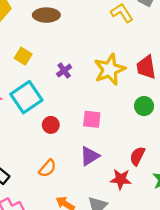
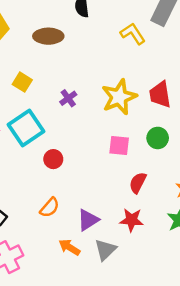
pink square: (92, 119) -> (119, 145), moved
purple triangle: (90, 156) -> (88, 220), moved
red semicircle: (137, 156) -> (138, 183), moved

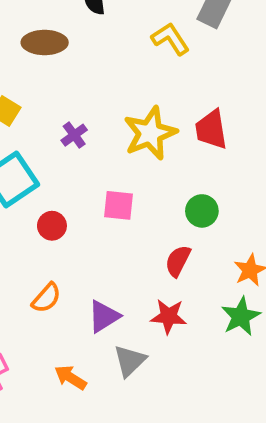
green circle: (158, 138) -> (202, 211), moved
pink square: (119, 145) -> (119, 205), moved
orange arrow: (69, 247) -> (70, 377), moved

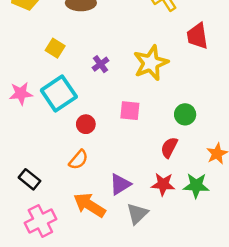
red trapezoid: (211, 129) -> (197, 36), moved
orange semicircle: (46, 298) -> (78, 160), moved
green star: (241, 316) -> (196, 185), moved, turned 30
orange arrow: (70, 377) -> (89, 205), moved, size x1.5

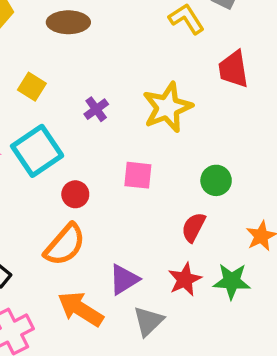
orange semicircle: (78, 160) -> (65, 245), size x1.5
red star: (163, 184) -> (185, 279), turned -30

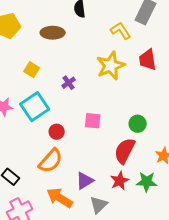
yellow star: (167, 107) -> (111, 66), moved
red semicircle: (193, 227) -> (125, 151), size x1.5

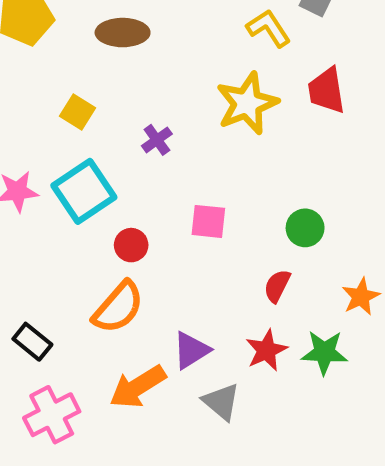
red semicircle: (125, 151) -> (277, 286), size x0.6
orange arrow: (60, 198) -> (138, 387), turned -64
gray triangle: (99, 205) -> (221, 402), turned -36

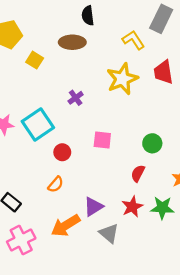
brown ellipse: (123, 33) -> (72, 42), moved
yellow square: (77, 112) -> (35, 60), moved
orange semicircle: (118, 307) -> (56, 184), size x0.6

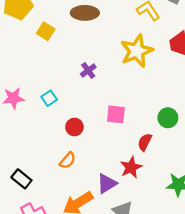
cyan square: (38, 124) -> (49, 98), size x0.5
red semicircle: (138, 173) -> (145, 142), moved
red star: (132, 207) -> (131, 167), moved

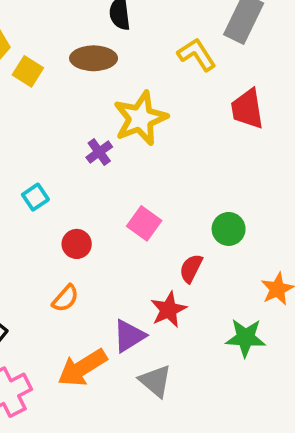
yellow square: (46, 31) -> (28, 71), moved
yellow star: (137, 51) -> (140, 118), moved
pink square: (116, 114) -> (144, 223), turned 30

